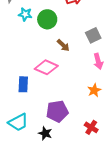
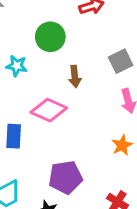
cyan star: (25, 14) -> (17, 66), moved
brown arrow: (63, 45) -> (75, 77), turned 40

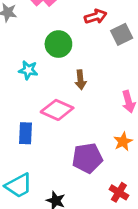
gray square: (121, 61) -> (122, 34), moved
purple pentagon: (66, 177) -> (87, 158), moved

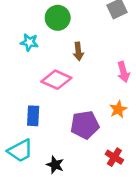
blue rectangle: (25, 133) -> (33, 116), moved

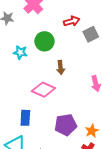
cyan star: (29, 42) -> (20, 52), moved
orange star: (118, 109) -> (92, 131), moved

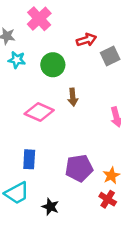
cyan star: (20, 52) -> (17, 60), moved
pink diamond: (43, 90) -> (39, 112), moved

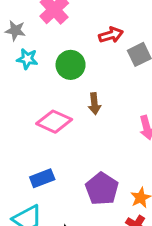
blue rectangle: (29, 159) -> (42, 178), turned 66
purple pentagon: (79, 168) -> (102, 189), turned -30

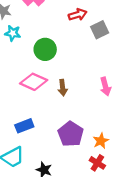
green circle: (71, 65) -> (45, 49), moved
brown arrow: (94, 104) -> (63, 88), moved

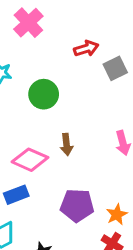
pink diamond: (34, 82) -> (30, 160), moved
purple pentagon: (71, 134) -> (77, 205), turned -30

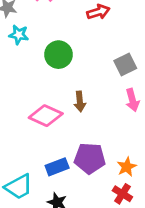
gray square: (115, 68) -> (125, 65), moved
blue rectangle: (16, 195) -> (57, 167), moved

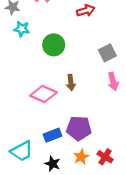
orange star: (127, 167) -> (81, 157), moved

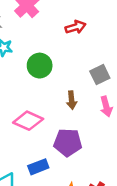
brown arrow: (71, 83) -> (72, 100), moved
purple pentagon: (79, 128) -> (68, 142), moved

